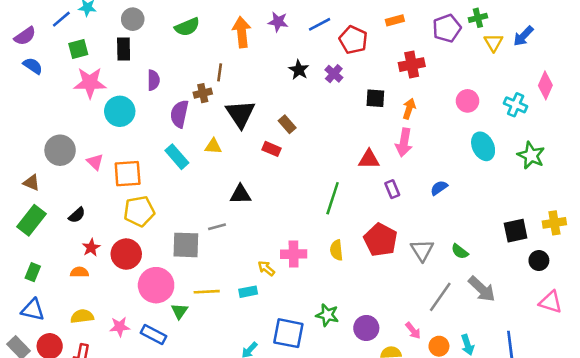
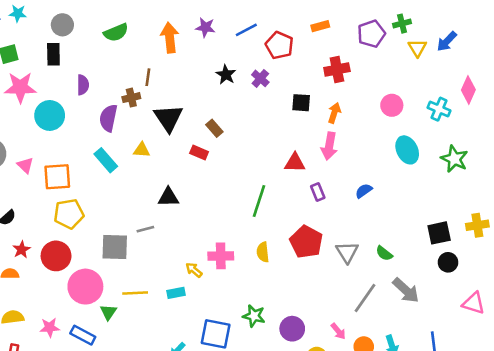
black circle: (539, 261) -> (448, 262), moved

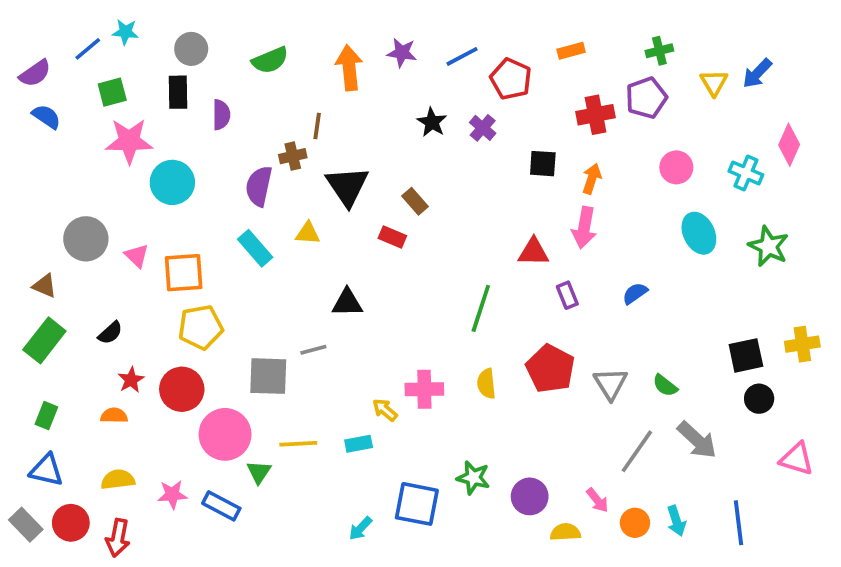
green cross: (402, 24) -> (659, 51), moved
purple pentagon: (371, 34) -> (646, 98), moved
purple semicircle: (83, 85) -> (221, 115), moved

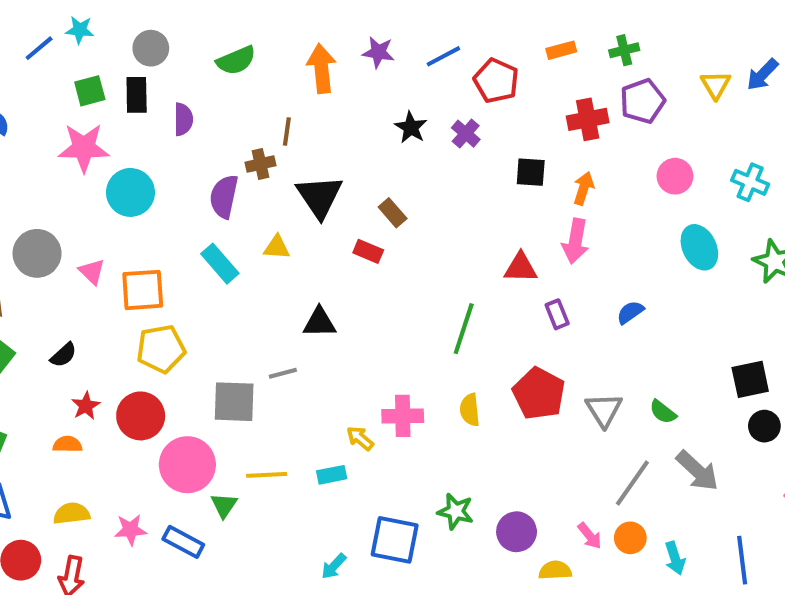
green cross: (659, 51) -> (624, 50), moved
green square: (112, 92) -> (90, 91), moved
orange circle: (635, 523) -> (630, 538), moved

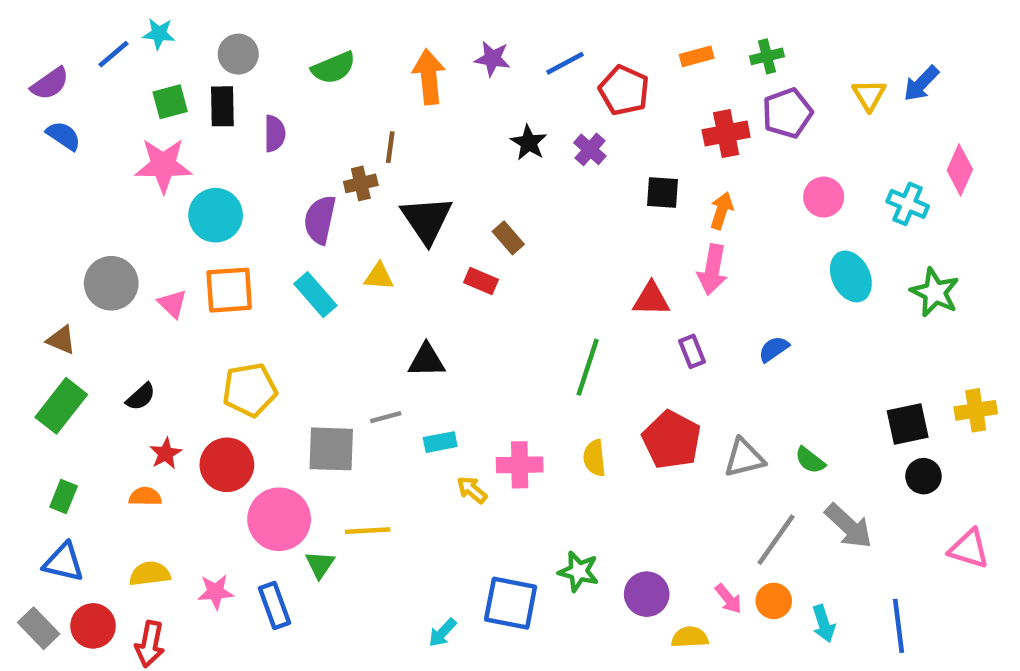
orange square: (143, 290) -> (229, 290), moved
gray triangle: (604, 410) -> (744, 458), turned 48
cyan rectangle: (332, 475) -> (440, 442), moved
blue rectangle: (183, 542) -> (275, 605), turned 42

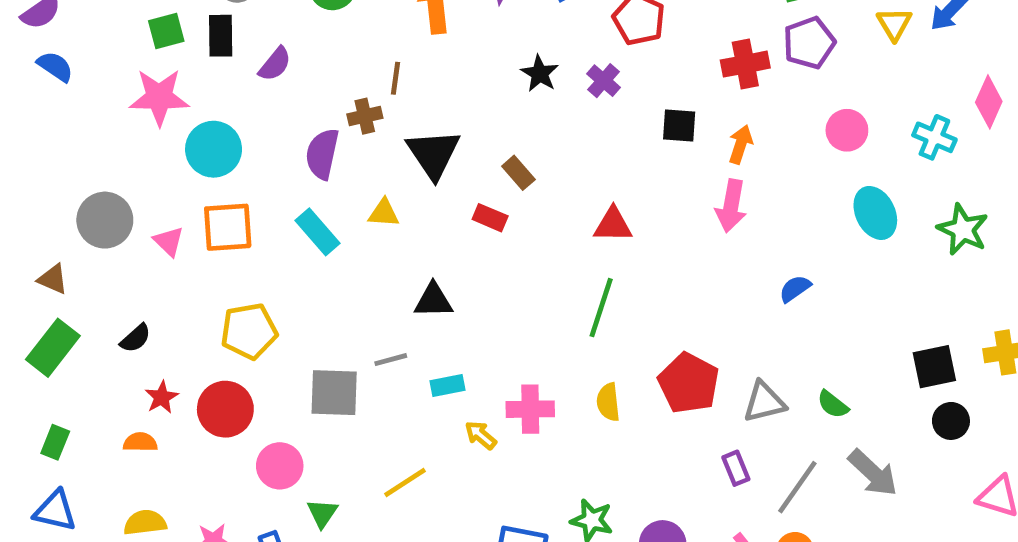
purple semicircle: (275, 134) -> (275, 64), turned 39
red triangle: (651, 299) -> (613, 225), moved
purple rectangle: (692, 351) -> (736, 468), moved
pink circle: (279, 519) -> (280, 466), size x0.7
yellow line: (368, 531) -> (405, 482), moved, turned -30

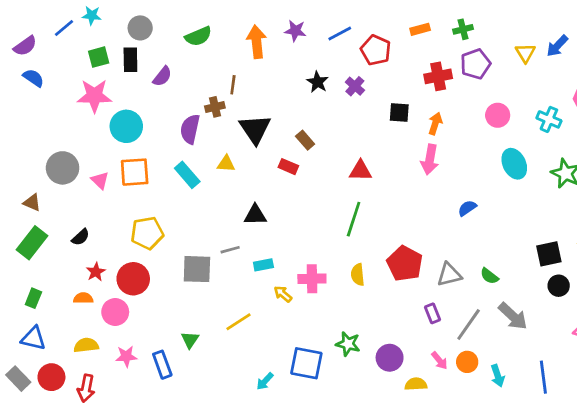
pink circle: (280, 466) -> (115, 312), moved

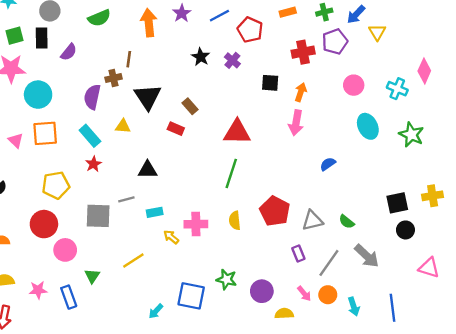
purple star: (295, 31) -> (182, 13), turned 30
blue arrow: (557, 46) -> (356, 14), moved
red triangle: (360, 171) -> (237, 132), size x1.4
red star: (96, 272) -> (93, 164), moved
pink circle: (115, 312) -> (65, 250), moved

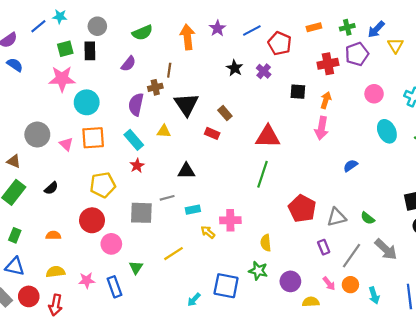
purple semicircle: (69, 52) -> (128, 64), moved
yellow semicircle: (235, 221) -> (266, 243), moved

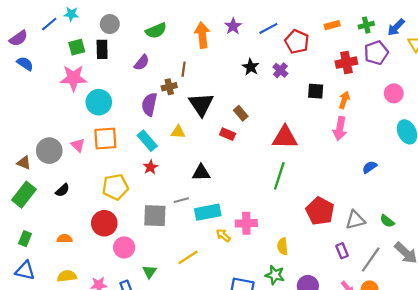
gray circle: (37, 135) -> (49, 151), moved
cyan rectangle: (193, 210) -> (208, 212), size x1.6

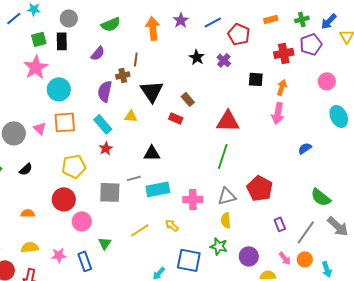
pink star: (73, 78) -> (36, 67), turned -30
gray triangle: (355, 220) -> (227, 196), moved
green semicircle: (387, 221) -> (321, 197), size x1.5
yellow arrow: (223, 235) -> (172, 225), moved

